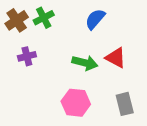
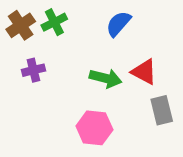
gray rectangle: (125, 104) -> (162, 110), moved

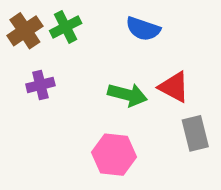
blue semicircle: (118, 24) -> (143, 29), turned -112

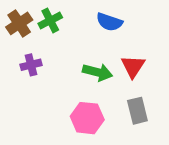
red triangle: (174, 87) -> (133, 66), turned 35
gray rectangle: (195, 133) -> (137, 111), moved

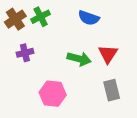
pink hexagon: (87, 118) -> (53, 94), moved

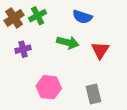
green arrow: (79, 59) -> (68, 42), moved
gray rectangle: (112, 90) -> (93, 94), moved

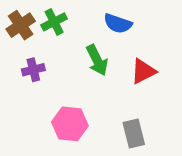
green arrow: (68, 42) -> (97, 60), turned 50
red triangle: (100, 50) -> (143, 71), turned 30

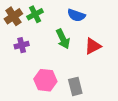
gray rectangle: (134, 133) -> (75, 86), moved

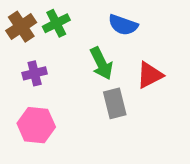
pink hexagon: (45, 80) -> (36, 125), moved
gray rectangle: (75, 86) -> (115, 103), moved

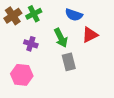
purple cross: (35, 73) -> (31, 44), moved, turned 32
red triangle: (150, 75) -> (90, 35), moved

